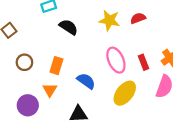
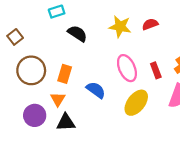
brown circle: (24, 62) -> (31, 70), size x1.6
black triangle: (78, 114) -> (66, 122), moved

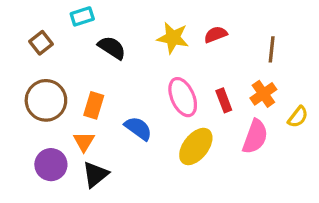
brown square: (15, 37) -> (41, 43), moved
black triangle: (66, 122) -> (95, 174), turned -36

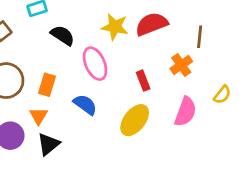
red semicircle: (216, 35) -> (152, 24), size x1.6
orange cross: (263, 94) -> (181, 65), moved
pink ellipse: (183, 97) -> (95, 64), moved
red rectangle: (224, 100) -> (143, 81), moved

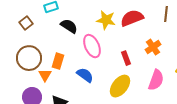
brown line: (200, 37) -> (166, 14), moved
orange triangle: (39, 116) -> (45, 75), moved

